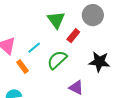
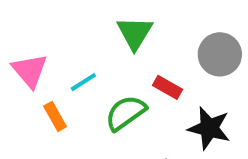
gray circle: (93, 15) -> (220, 54), moved
red rectangle: (73, 36) -> (167, 87), moved, turned 72

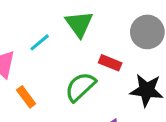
cyan line: (83, 82) -> (40, 42), moved

